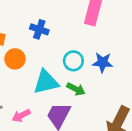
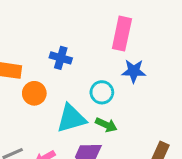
blue star: (103, 62) -> (134, 71), moved

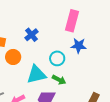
blue cross: (61, 58) -> (31, 35), turned 32

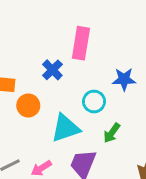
pink rectangle: (72, 21) -> (81, 43), moved
green arrow: (59, 80) -> (112, 133), moved, turned 104

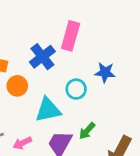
blue cross: (52, 70) -> (42, 57), size x1.4
green arrow: (112, 133) -> (87, 131), moved

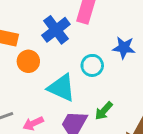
cyan triangle: (48, 110) -> (61, 88), turned 36

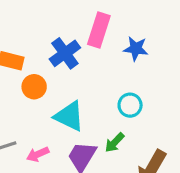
blue star: (124, 48) -> (136, 49), moved
cyan circle: (92, 65) -> (130, 105), moved

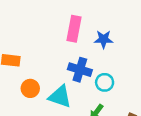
blue cross: (65, 53) -> (80, 70), moved, turned -30
orange circle: (34, 87) -> (30, 88), moved

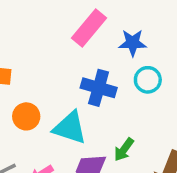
pink rectangle: (74, 29) -> (89, 28), turned 30
cyan circle: (105, 82) -> (148, 80), moved

